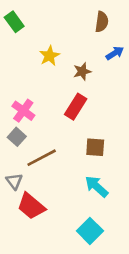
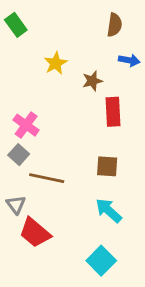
blue arrow: (115, 53) -> (129, 60), turned 42
red rectangle: (76, 107) -> (113, 112), moved, turned -35
brown line: (42, 158) -> (47, 178), turned 40

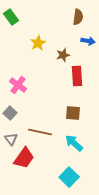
gray square: (19, 155) -> (10, 113), moved
brown line: (47, 178) -> (40, 132), moved
red trapezoid: (35, 233) -> (24, 158), turned -95

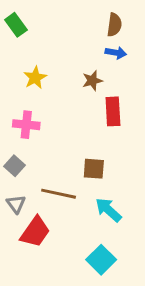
blue arrow: (88, 41) -> (116, 53), moved
yellow star: (38, 43) -> (35, 78), moved
pink cross: (18, 85) -> (26, 125), turned -30
brown square: (73, 113) -> (94, 169), moved

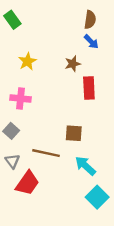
blue arrow: (116, 53) -> (91, 42), turned 35
cyan square: (101, 260) -> (97, 197), moved

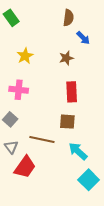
brown semicircle: (90, 20) -> (68, 18), moved
red rectangle: (89, 88) -> (72, 92), moved

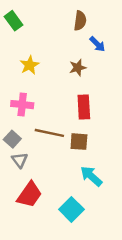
brown line: (42, 140) -> (49, 133), moved
gray triangle: (11, 147) -> (20, 160), moved
cyan square: (89, 180) -> (71, 209), moved

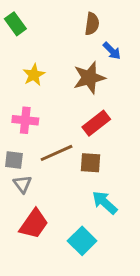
brown star: (78, 68) -> (89, 78), size x1.6
red rectangle: (84, 107) -> (96, 123), turned 55
brown line: (49, 133) -> (57, 153), turned -36
gray square: (12, 139) -> (14, 160), turned -35

